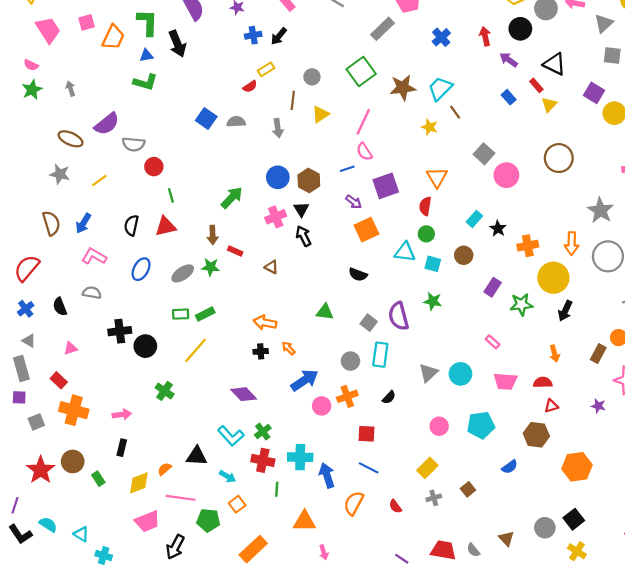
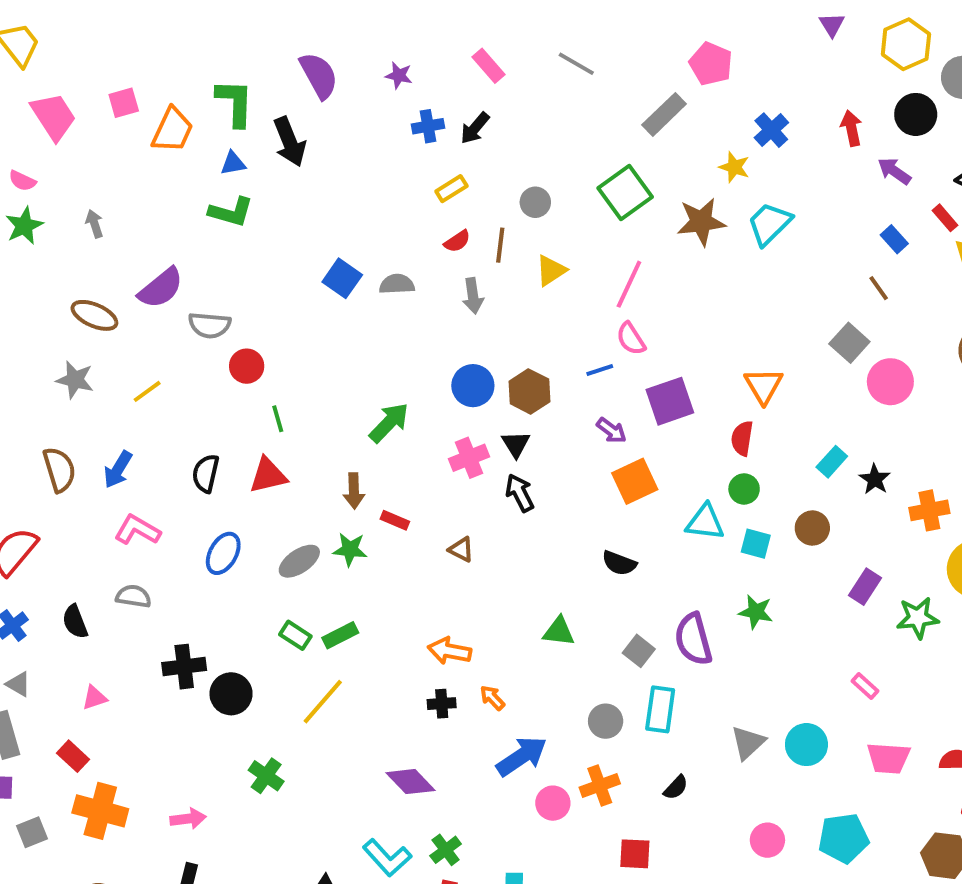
red semicircle: (250, 86) -> (457, 241), moved
brown line: (455, 112) -> (879, 288), moved
yellow star: (430, 127) -> (734, 167), moved
green rectangle: (181, 314) -> (295, 635), turned 35

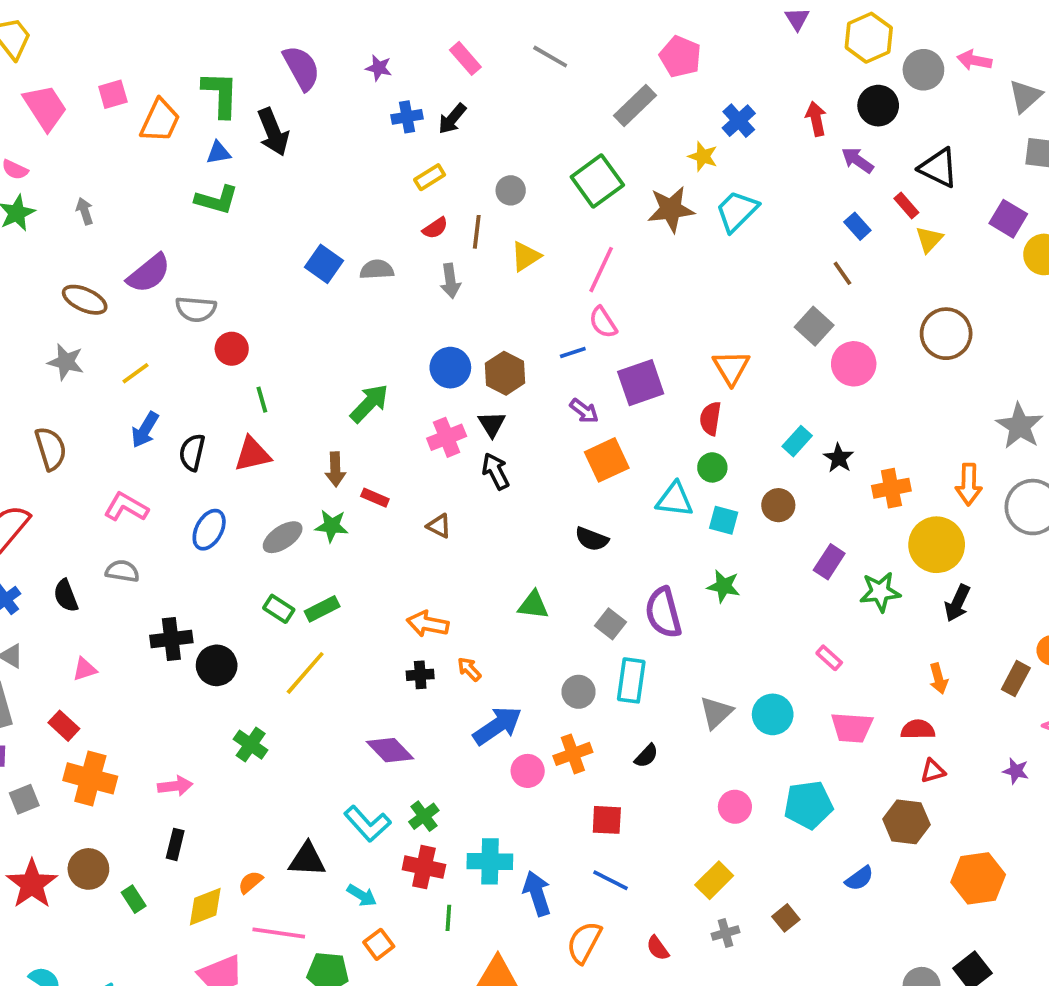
blue arrow: (118, 469) -> (145, 430), moved

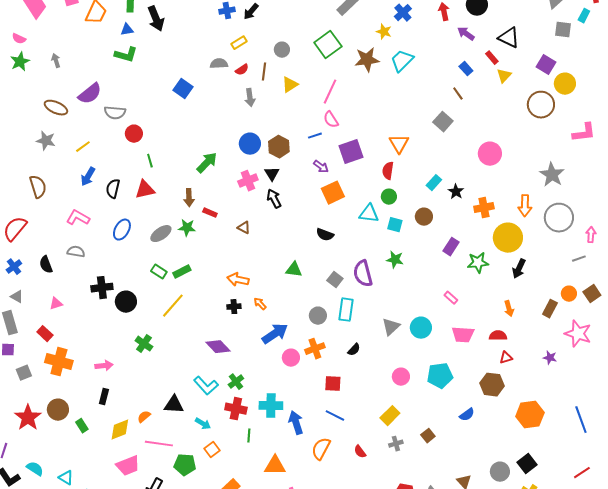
gray semicircle: (377, 270) -> (219, 64), moved
brown circle: (946, 334) -> (541, 105), moved
pink circle: (854, 364) -> (490, 154), moved

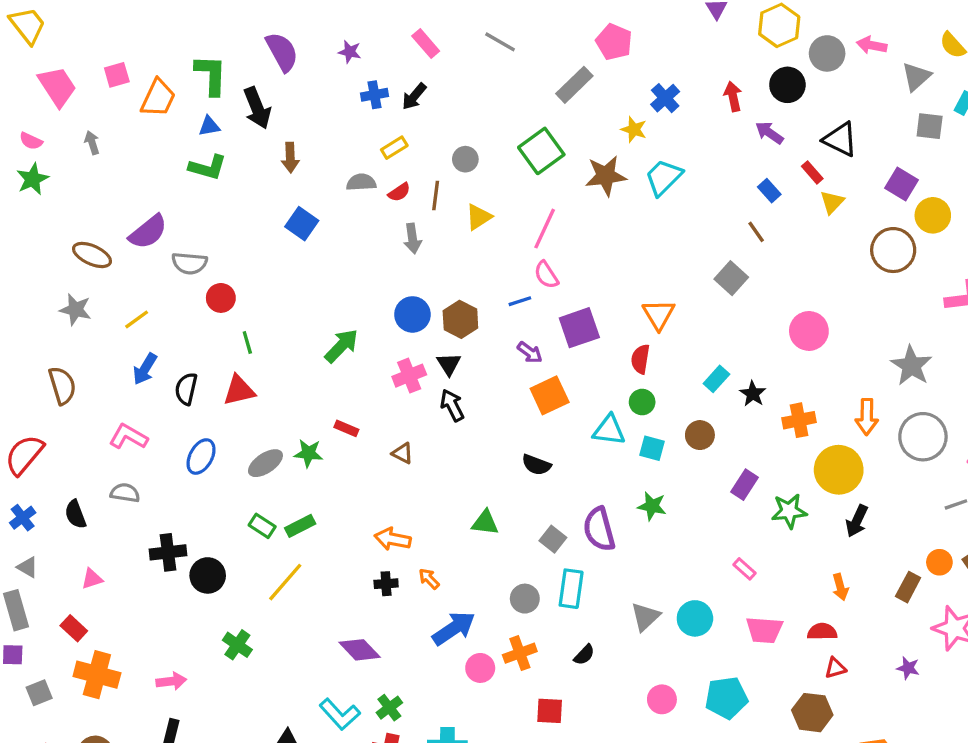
gray arrow: (56, 61) -> (92, 143), moved
brown arrow: (189, 198) -> (290, 158), moved

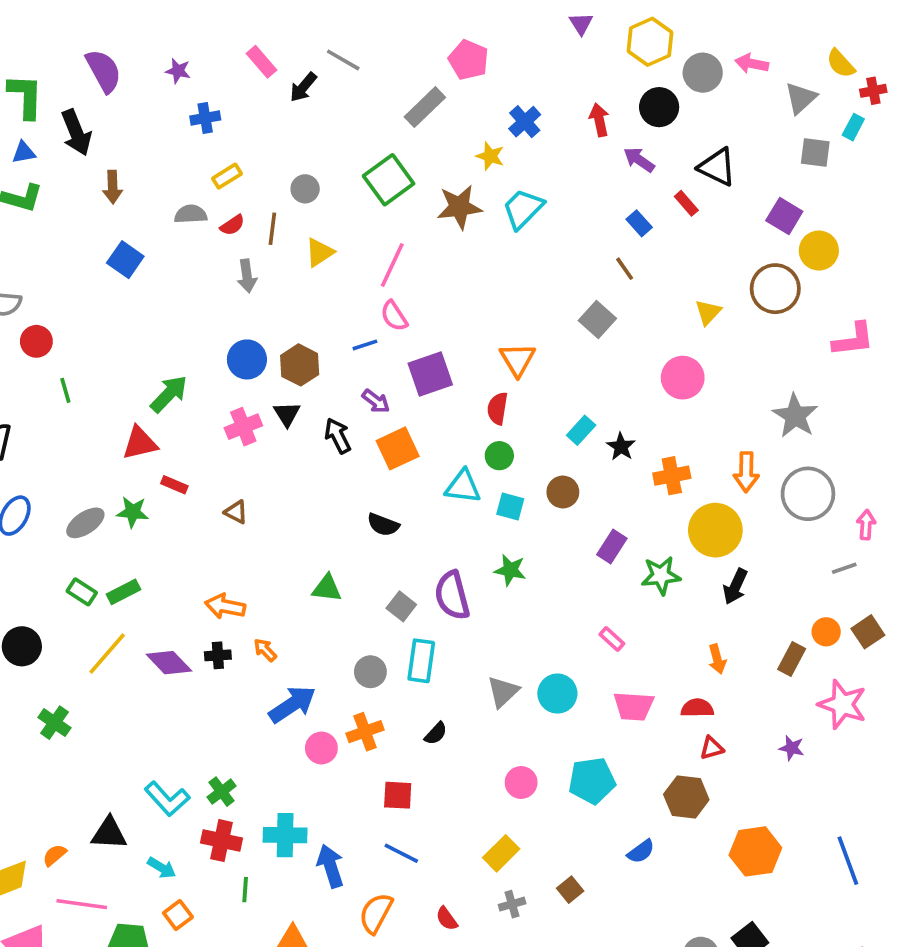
black arrow: (414, 96) -> (303, 87), moved
yellow triangle: (832, 202) -> (708, 312), moved
red triangle: (239, 390) -> (140, 443), moved
black arrow: (452, 405) -> (338, 436), moved
purple diamond: (360, 650) -> (169, 663), moved

